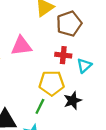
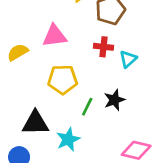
yellow pentagon: (52, 83) -> (63, 79), moved
green line: (40, 106) -> (87, 107), moved

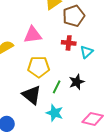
black triangle: (35, 123) -> (32, 95), moved, turned 40
cyan star: (68, 139) -> (55, 113), moved, turned -30

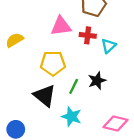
pink triangle: (33, 35) -> (61, 26), moved

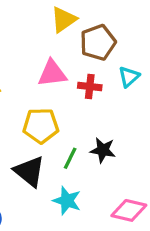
cyan triangle: (109, 46) -> (129, 77), moved
black star: (97, 81) -> (103, 150), turned 30

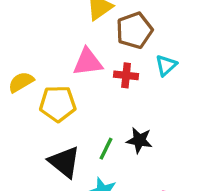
yellow pentagon: (41, 126) -> (58, 104), moved

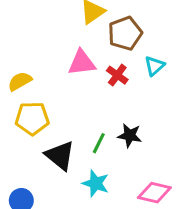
red cross: (126, 75) -> (117, 75), turned 30
yellow pentagon: (58, 104) -> (32, 118), moved

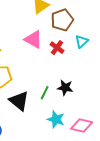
pink triangle: (82, 63) -> (33, 39), turned 36
cyan star: (96, 183) -> (56, 119), moved

